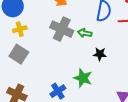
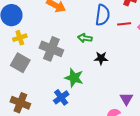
gray cross: (62, 29) -> (51, 49), moved
green star: (83, 78) -> (74, 78), moved

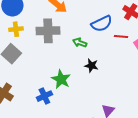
blue semicircle: (103, 15) -> (102, 24), turned 45
gray cross: (51, 49) -> (48, 31), moved, turned -35

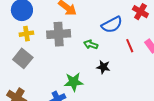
red line: (121, 37) -> (130, 46), moved, turned 64
green star: (61, 79) -> (74, 82), turned -30

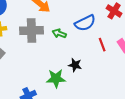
green arrow: (91, 45) -> (59, 33), moved
green star: (74, 82) -> (56, 78), moved

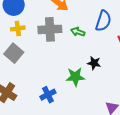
blue semicircle: (85, 23) -> (103, 21), turned -45

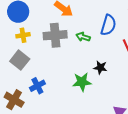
blue cross: (48, 95) -> (37, 86), moved

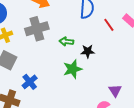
green arrow: (83, 37) -> (66, 42), moved

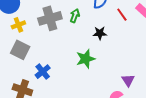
green arrow: (66, 42) -> (75, 16), moved, turned 104
black star: (88, 51) -> (100, 33), moved

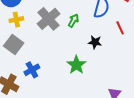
gray cross: (50, 18) -> (49, 19), turned -35
green star: (86, 59) -> (76, 65), turned -30

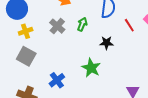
gray cross: (49, 19) -> (57, 26), size x0.7
blue cross: (32, 70) -> (57, 80), moved

